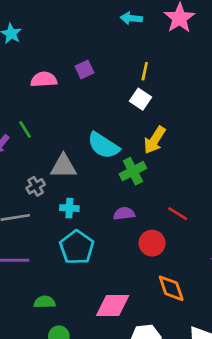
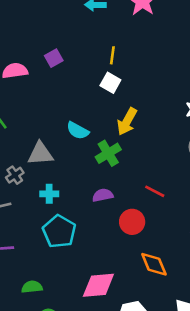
cyan semicircle: (103, 145) -> (78, 131), size x0.7

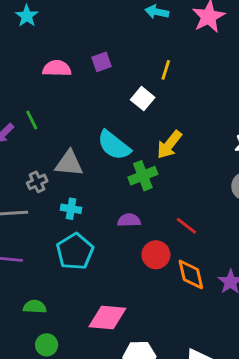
white square: (110, 83) -> (143, 99), moved
cyan semicircle: (78, 131) -> (114, 145), size x1.4
orange diamond: (154, 264) -> (191, 274), moved

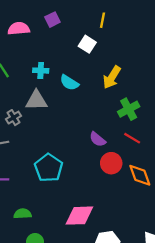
cyan semicircle: (114, 145) -> (69, 83), size x0.7
green cross: (143, 176) -> (129, 109), moved
cyan cross: (71, 209) -> (41, 71), moved
purple semicircle: (129, 220) -> (98, 139), moved, turned -132

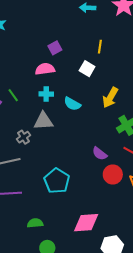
pink semicircle: (19, 29) -> (45, 69), moved

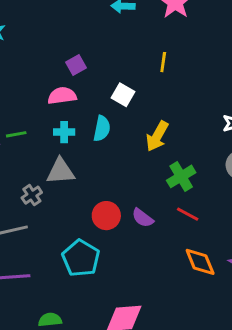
yellow line: (100, 47) -> (163, 62), moved
green line: (13, 95) -> (16, 134), turned -64
cyan semicircle: (72, 104) -> (102, 128), moved, turned -108
red circle: (113, 174) -> (106, 216), moved

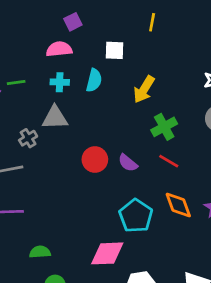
white square: (123, 95) -> (115, 50), turned -30
cyan pentagon: (81, 258) -> (136, 216), moved

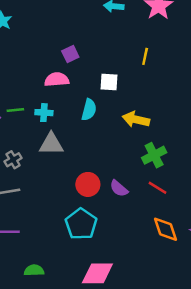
cyan cross: (60, 82) -> (44, 113), moved
yellow arrow: (144, 89) -> (136, 119), turned 70
gray cross: (28, 138) -> (13, 160), moved
cyan pentagon: (136, 216) -> (81, 224), moved

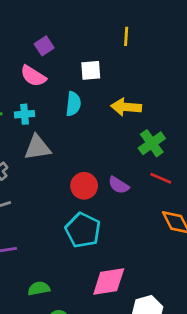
pink semicircle: (57, 80) -> (33, 76), turned -135

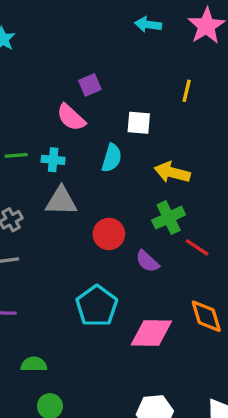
green cross: (152, 143) -> (169, 218), moved
red line: (161, 178) -> (197, 247), moved
red circle: (84, 186) -> (109, 234), moved
pink diamond: (109, 282) -> (151, 333), moved

